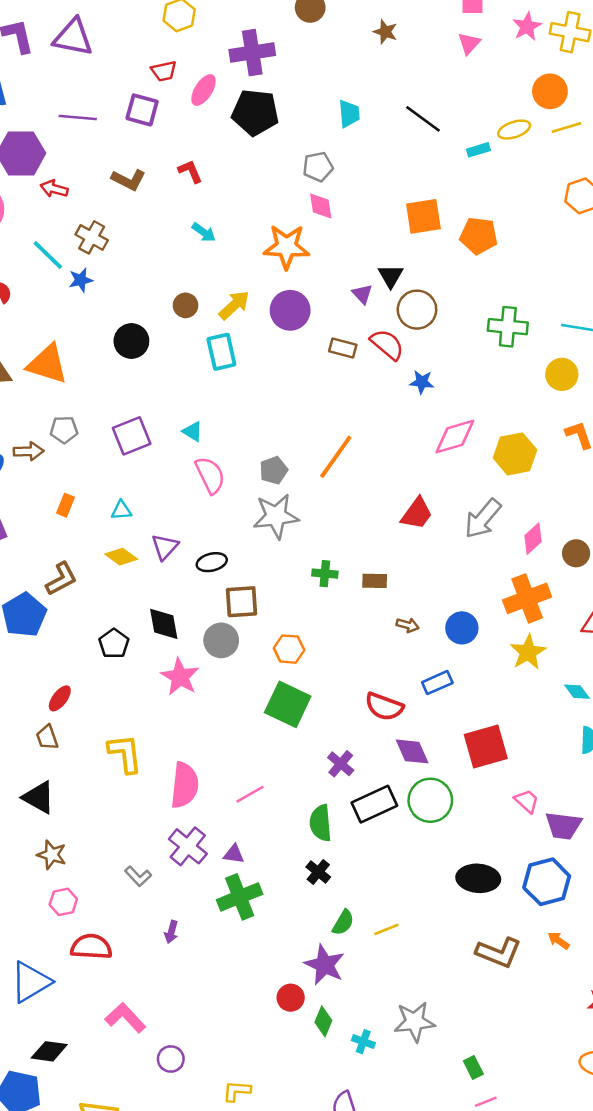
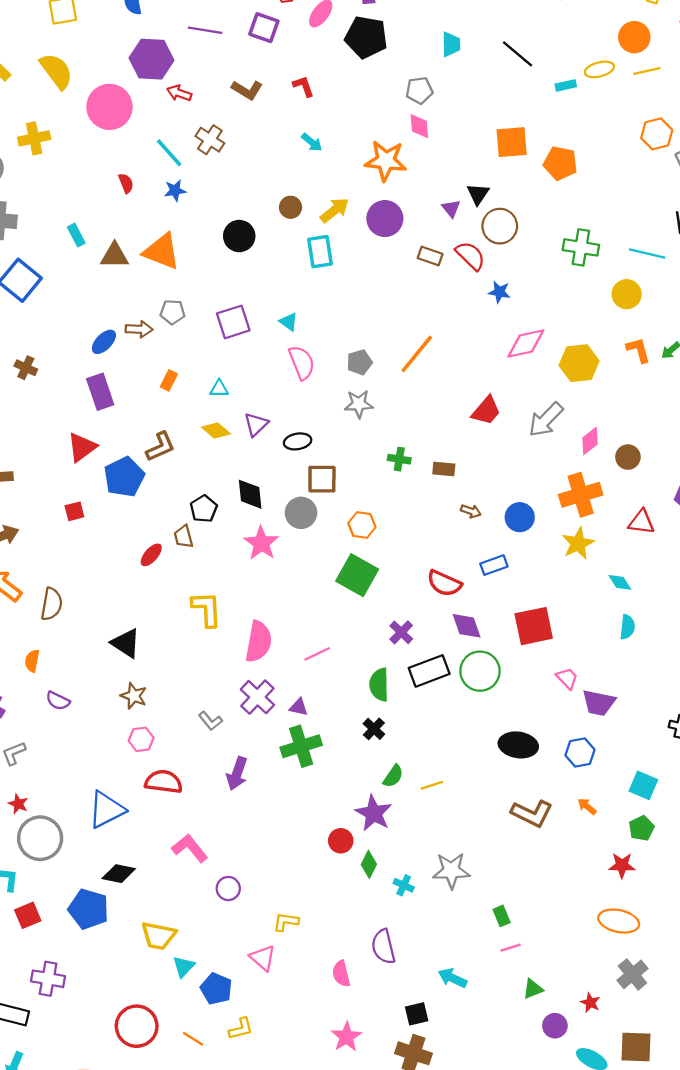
blue star: (81, 280) -> (175, 190), moved
gray star: (276, 516) -> (359, 404), size x0.7
brown trapezoid: (47, 737) -> (184, 537), moved
blue hexagon: (547, 882) -> (580, 752), size x0.7
purple arrow: (171, 932) -> (237, 774), size x1.6

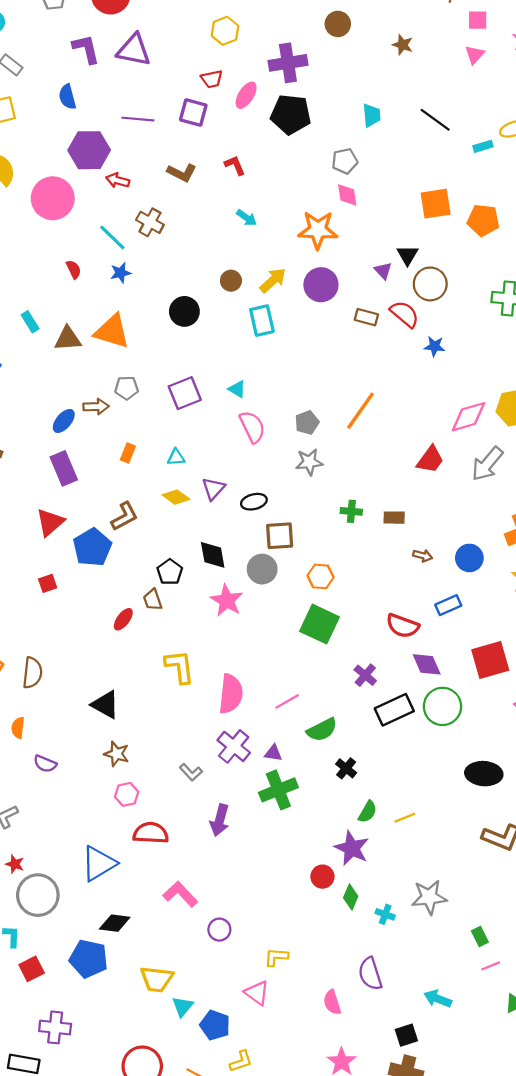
pink diamond: (526, 343) -> (469, 417), moved
green semicircle: (379, 685) -> (322, 730), moved, turned -112

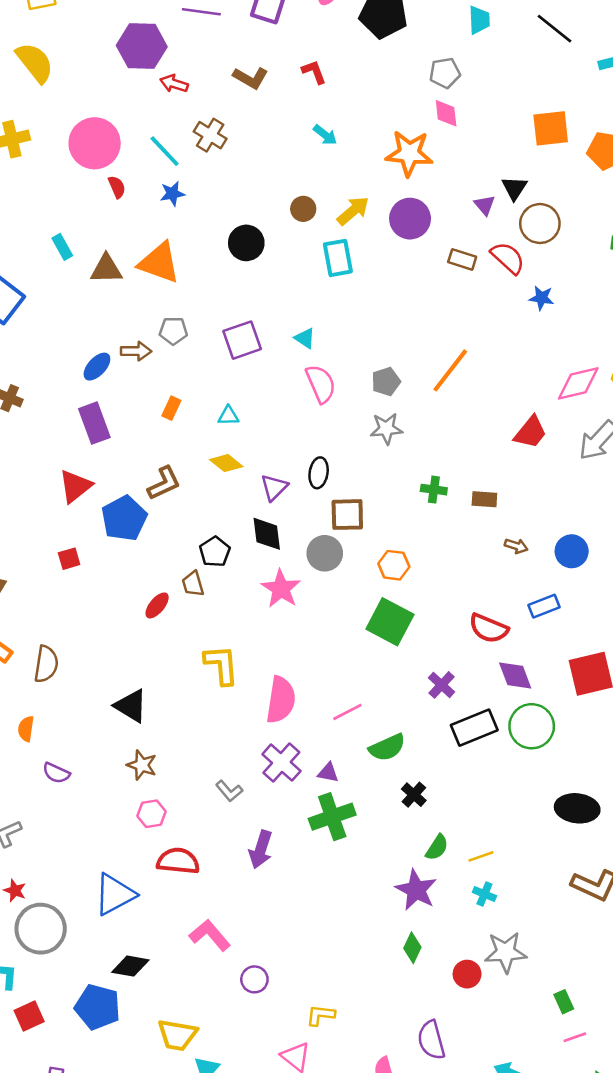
pink circle: (53, 198) -> (95, 143), moved
purple triangle: (213, 489) -> (274, 487), moved
black ellipse: (254, 502) -> (319, 473), turned -70
red circle: (322, 877) -> (467, 974), moved
cyan cross: (385, 914) -> (484, 894), moved

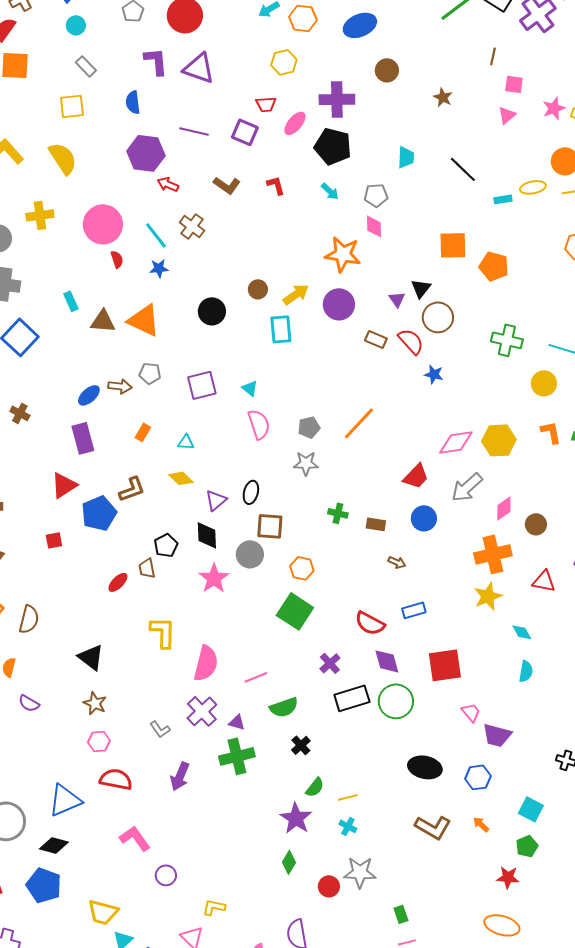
cyan arrow: (325, 135) -> (330, 191), moved
blue circle: (572, 551) -> (424, 518), moved
black diamond: (130, 966) -> (54, 845), moved

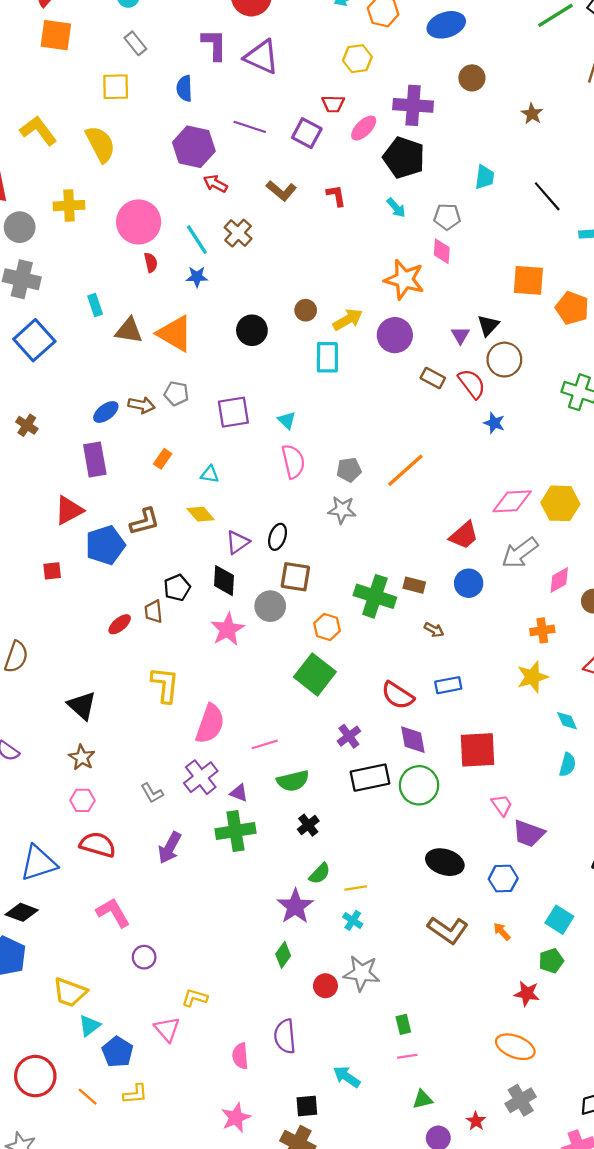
green cross: (338, 513) -> (375, 596), moved, size x1.8
orange cross: (493, 554) -> (542, 630), size x0.6

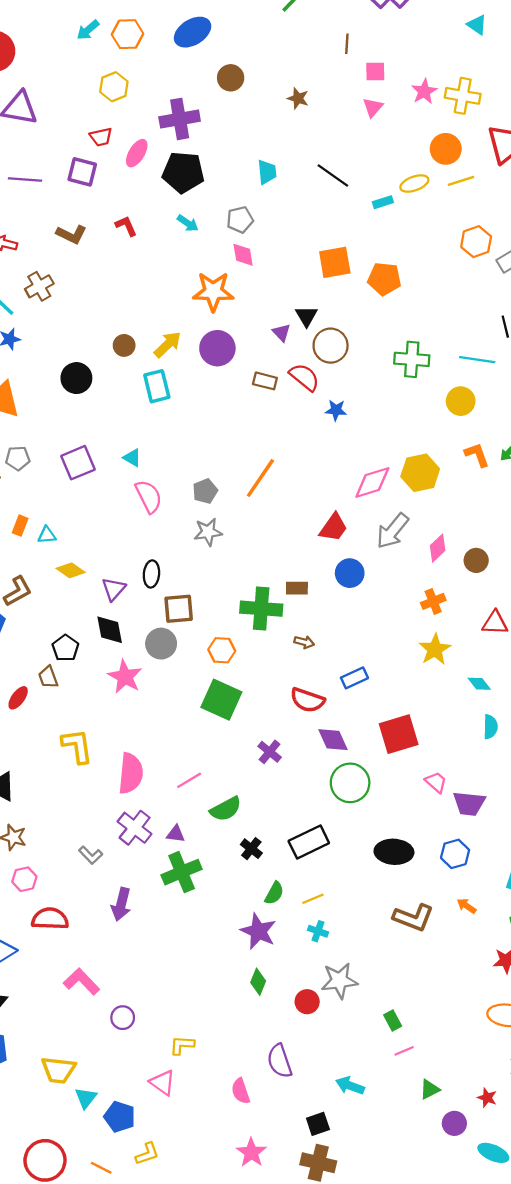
brown cross: (238, 233) -> (39, 286), turned 32
cyan triangle: (210, 474) -> (47, 535), moved
brown arrow: (434, 630) -> (304, 642), moved
black rectangle: (370, 778) -> (309, 842), moved

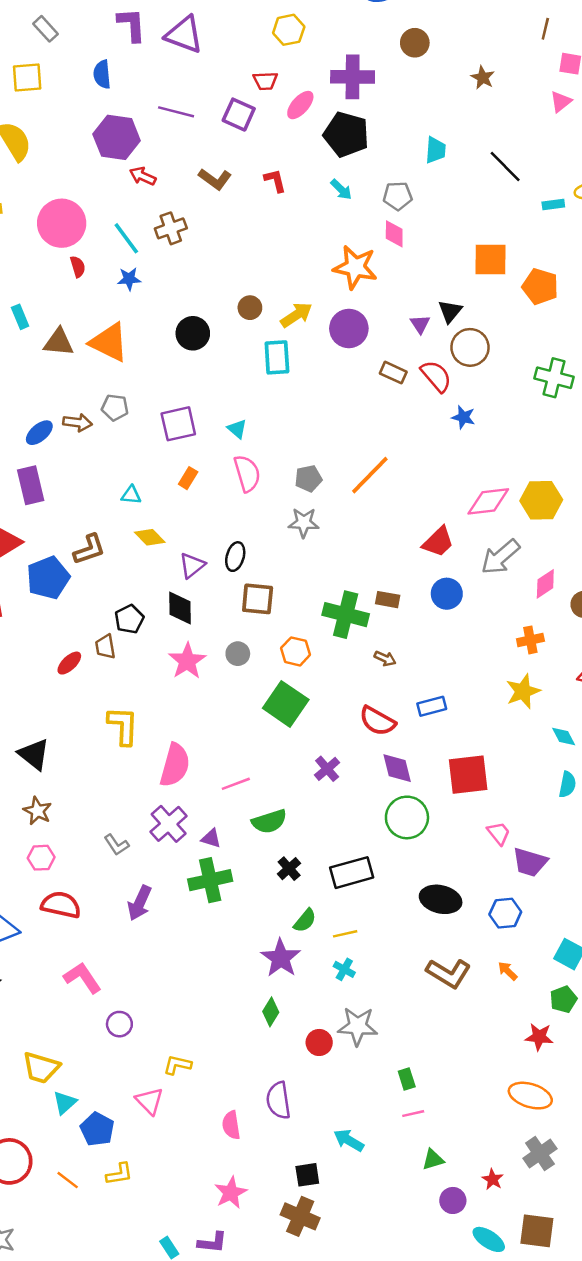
orange rectangle: (20, 526) -> (188, 478), moved
gray circle: (161, 644) -> (238, 654), moved, size x0.7

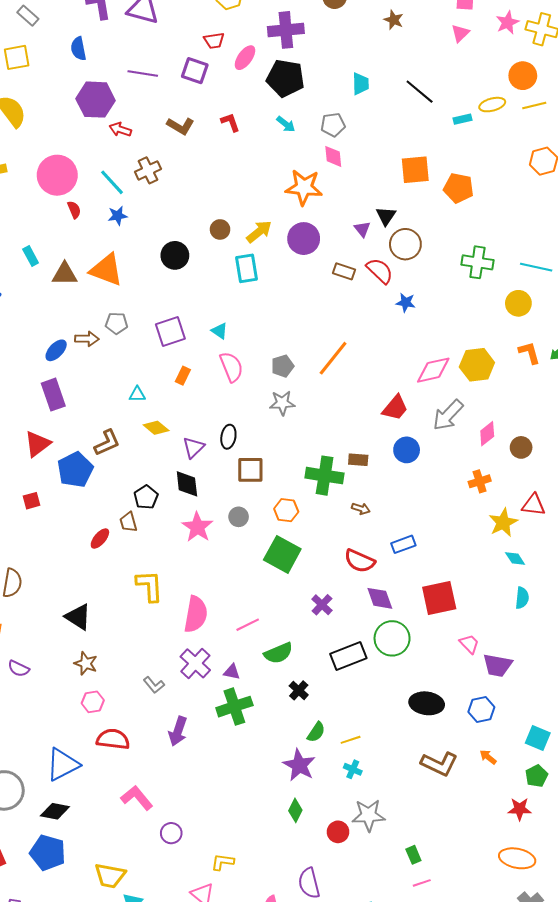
yellow star: (523, 691) -> (503, 523), moved
black rectangle: (352, 873) -> (348, 656), moved

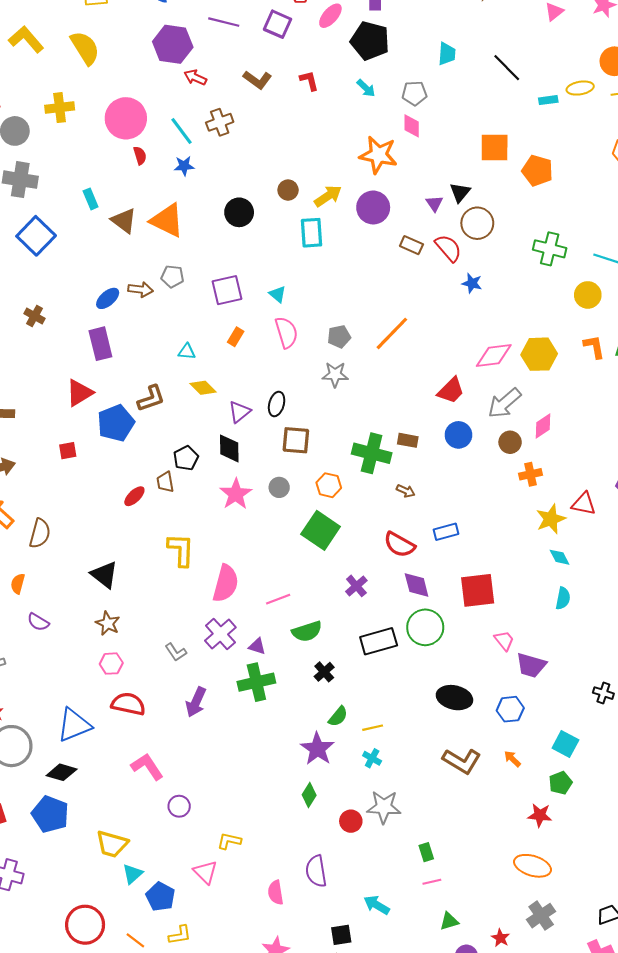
brown triangle: (65, 274) -> (124, 221), turned 32
brown circle: (521, 447) -> (510, 442), moved

